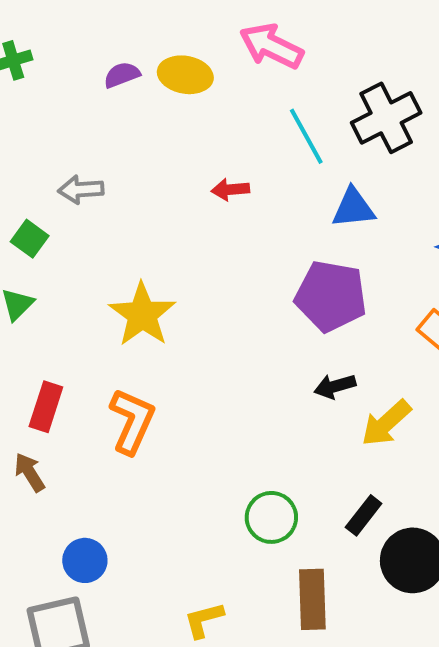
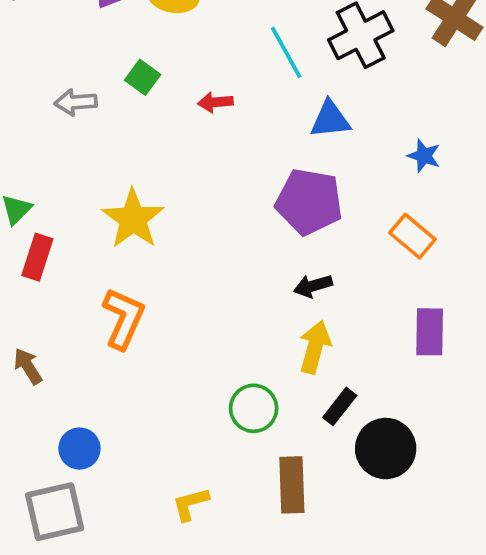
green square: (30, 239) -> (143, 77), moved
red rectangle: (46, 407) -> (37, 257), moved
yellow arrow: (386, 423) -> (315, 347), moved, turned 147

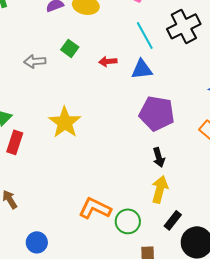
blue triangle: (330, 119) -> (142, 69), moved
black arrow: (313, 286) -> (159, 157), turned -90
orange L-shape: (123, 318) -> (95, 208), moved, turned -88

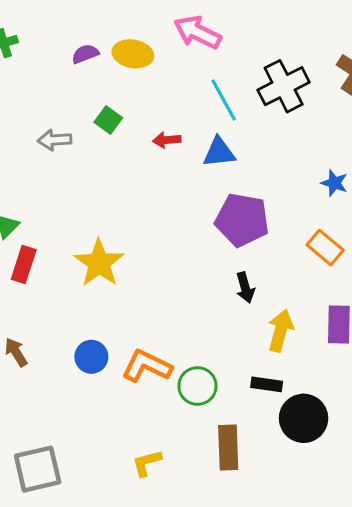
yellow star: (65, 122) -> (99, 263), moved
yellow arrow: (160, 189) -> (281, 331), moved
black rectangle: (173, 220) -> (267, 384), turned 60
blue circle: (37, 242) -> (91, 357), moved

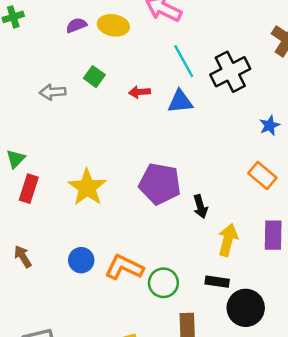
black cross: (284, 86) -> (230, 72), moved
blue star: (334, 183) -> (270, 125), turned 30
purple pentagon: (242, 220) -> (160, 184), moved

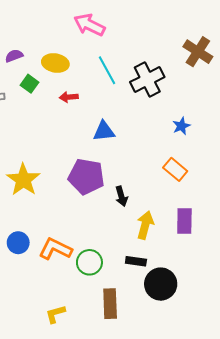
purple semicircle: (76, 25) -> (14, 56), moved
yellow ellipse: (113, 25) -> (55, 63), moved
blue triangle: (180, 102) -> (104, 131), moved

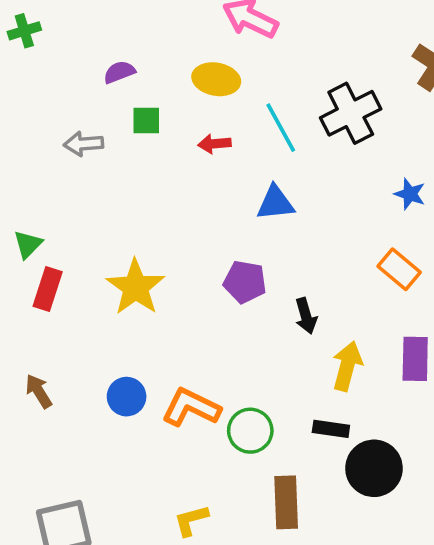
yellow ellipse: (55, 63) -> (216, 79), moved
cyan line: (107, 70) -> (281, 128), moved
green square: (30, 84) -> (146, 120), turned -36
blue star: (181, 126) -> (410, 194), turned -30
purple pentagon: (86, 177) -> (245, 282), size x0.7

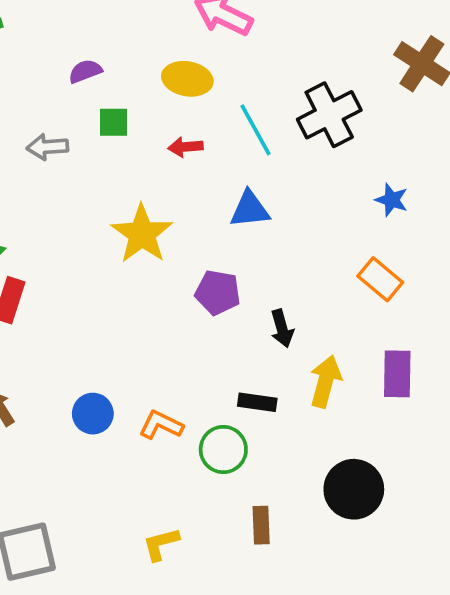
yellow star: (136, 287) -> (142, 234), moved
orange L-shape: (191, 407) -> (161, 425), size x0.7
black rectangle: (331, 429) -> (257, 402), moved
brown rectangle: (286, 502) -> (261, 525), size x0.7

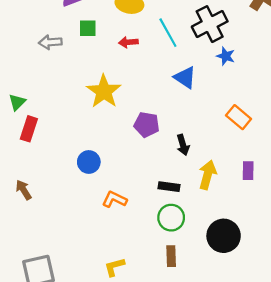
blue star: (392, 200) -> (226, 56), moved
blue triangle: (250, 209) -> (185, 77), moved, turned 40
purple rectangle: (397, 374) -> (248, 171), size x0.7
blue circle: (93, 414) -> (89, 162), moved
green circle: (223, 450) -> (171, 218), moved

